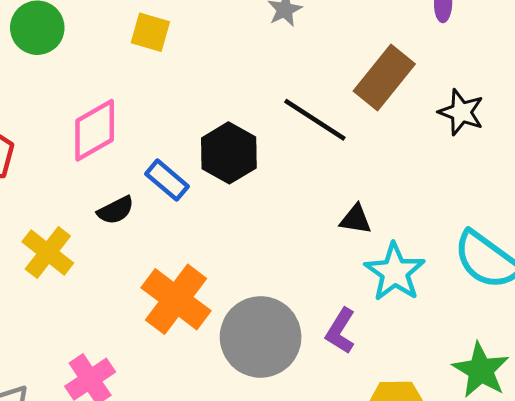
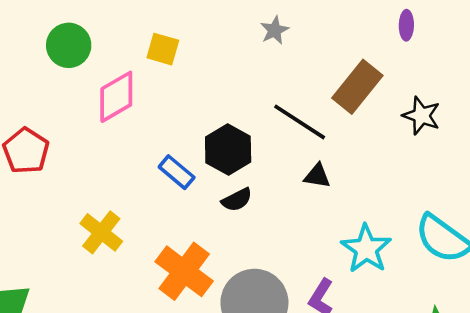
pink diamond: (95, 130) -> (116, 97), moved
black semicircle: (116, 210) -> (237, 200), moved
black triangle: (356, 219) -> (317, 176), moved
yellow cross: (48, 252) -> (101, 232), moved

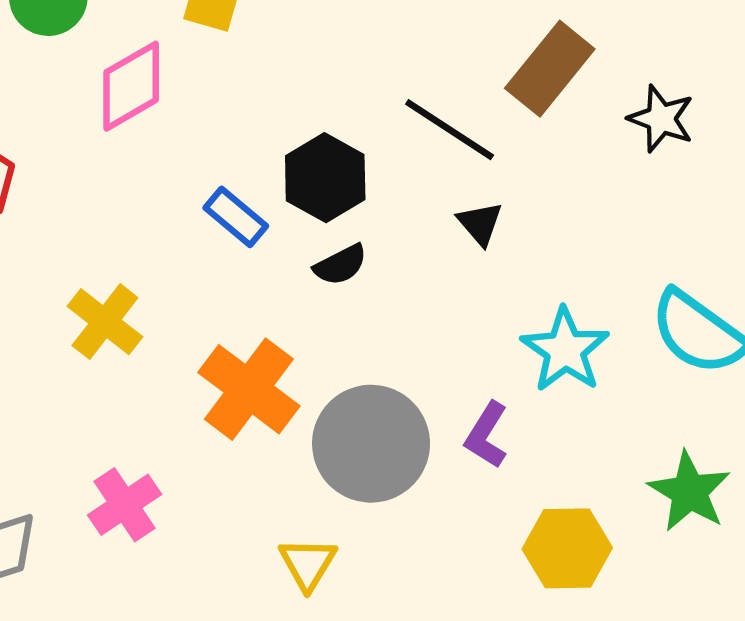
black triangle: (317, 176) -> (480, 223), turned 40

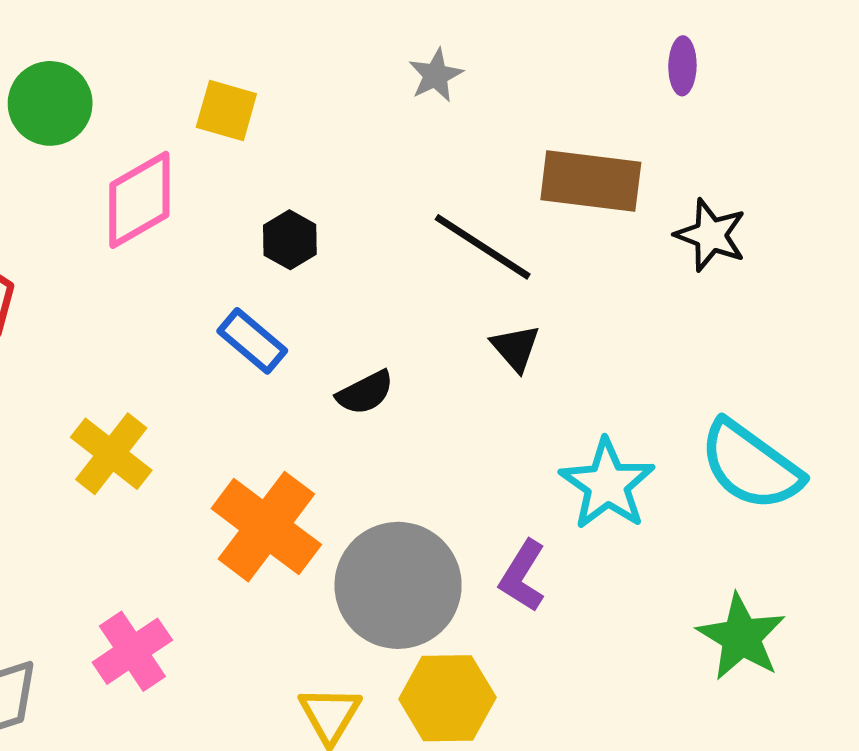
brown rectangle: (550, 69) -> (591, 181), turned 58
black hexagon: (325, 178) -> (290, 240), moved, size x0.6
yellow hexagon: (567, 548) -> (447, 698), moved

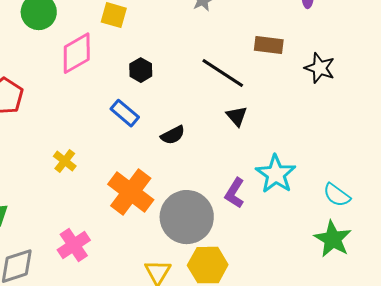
brown rectangle: (591, 181) -> (269, 45), size x0.7
yellow cross: (111, 454) -> (65, 161), size x0.7
cyan semicircle: (751, 465) -> (337, 195), moved, size x0.6
purple L-shape: (523, 576) -> (235, 193), moved

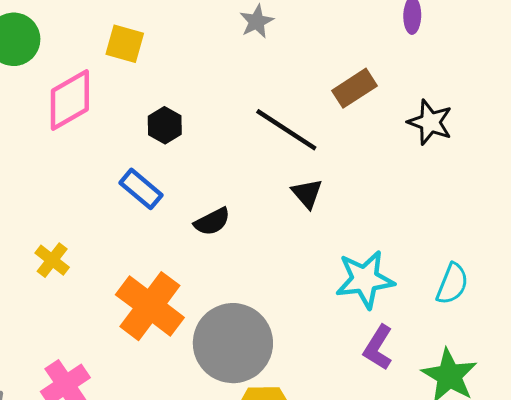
brown rectangle: (269, 45) -> (354, 88), turned -40
cyan star: (276, 174) -> (365, 279), turned 30
purple L-shape: (235, 193) -> (378, 348), moved
cyan semicircle: (337, 195) -> (452, 284), moved, turned -104

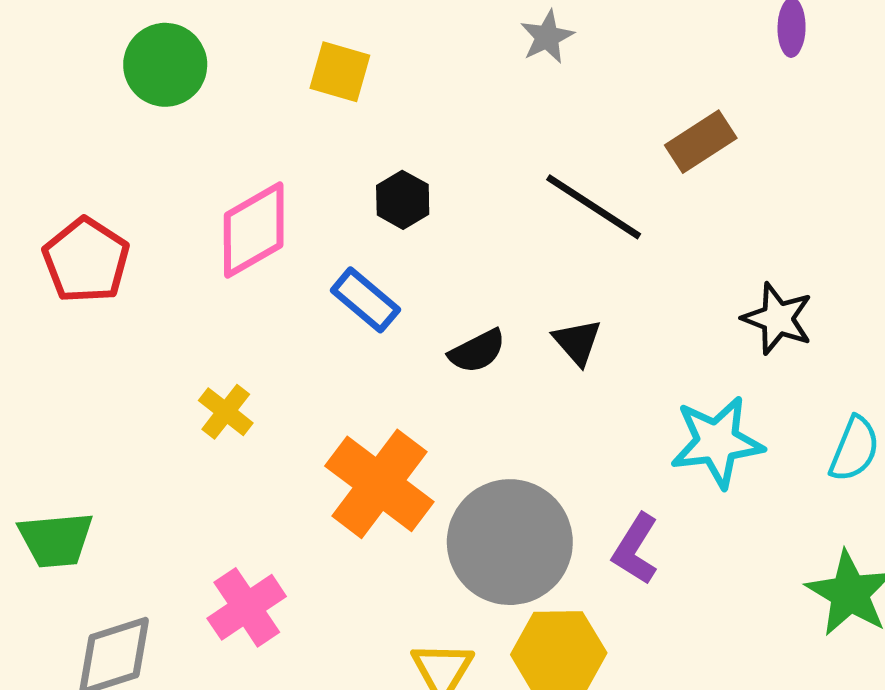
pink diamond: (70, 100) -> (254, 230), moved
black star: (430, 122) -> (778, 319), moved
black triangle: (307, 193) -> (577, 342), moved
purple L-shape: (378, 348) -> (636, 549), moved

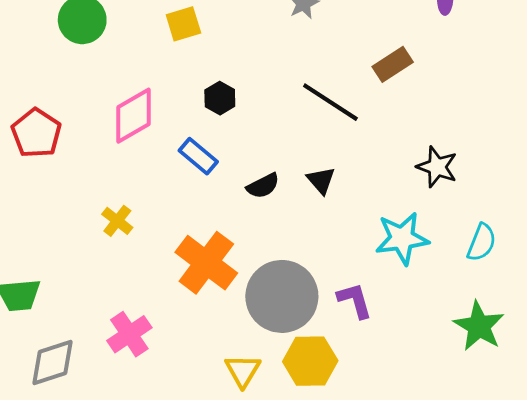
yellow square: (340, 72) -> (183, 24), turned -33
purple L-shape: (636, 549) -> (355, 300), turned 132

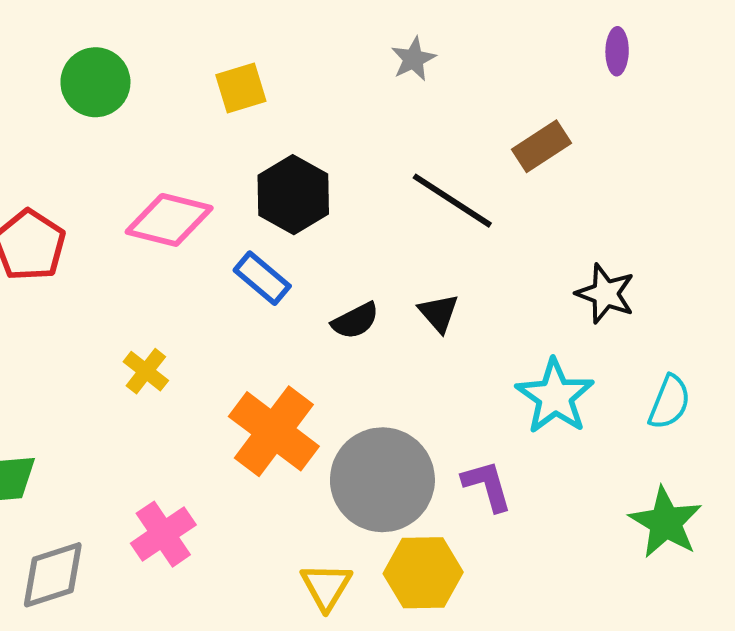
black hexagon: (220, 98) -> (293, 195), size x1.6
pink diamond: (133, 116) -> (169, 220), turned 44
cyan star: (402, 238) -> (555, 396), turned -30

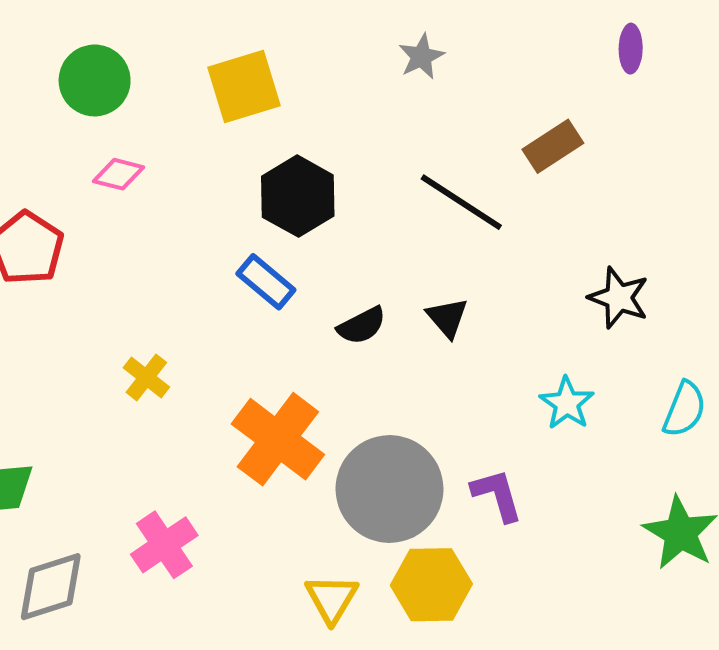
yellow square: (241, 88) -> (244, 86), size x1.4
pink diamond: (169, 220) -> (118, 174), moved, size x0.6
cyan star: (555, 396) -> (567, 403), size x0.7

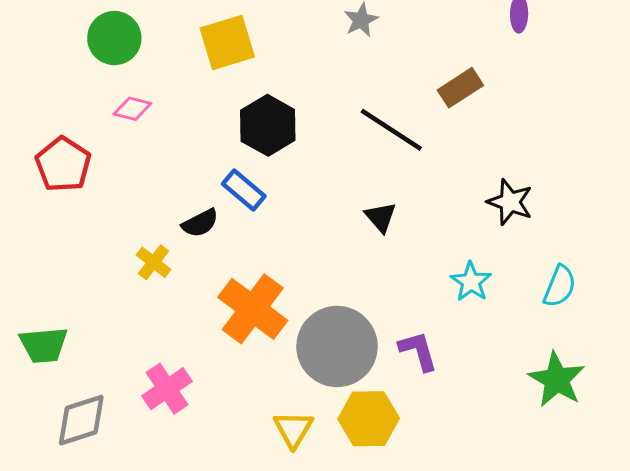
black semicircle: (362, 326) -> (200, 223), moved

